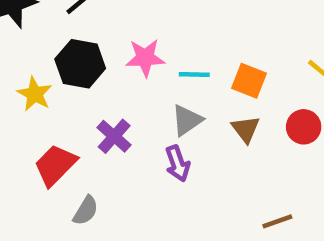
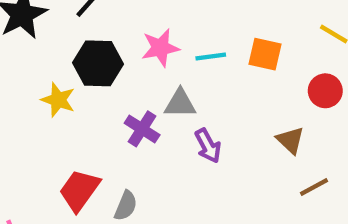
gray triangle: (187, 120) -> (180, 103), moved, turned 44
brown triangle: (246, 129) -> (290, 140), moved
red trapezoid: (55, 165) -> (79, 190), moved

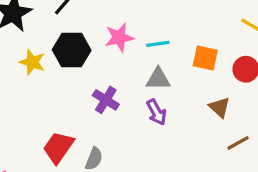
orange square: (265, 54) -> (205, 58), moved
yellow star: (58, 100) -> (32, 62), moved
gray triangle: (180, 103) -> (158, 79), moved

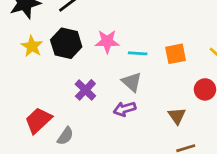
orange square: (205, 58) -> (176, 54), moved, turned -35
gray triangle: (158, 79) -> (132, 82), turned 30
purple arrow: (156, 112) -> (125, 109), turned 90

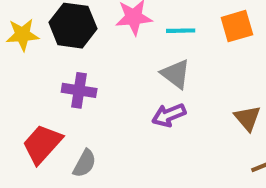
yellow star: (32, 46) -> (22, 35), turned -30
purple cross: (85, 90) -> (79, 90), moved, turned -30

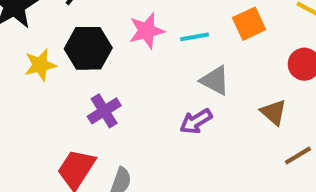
gray triangle: (176, 74) -> (215, 80), moved
purple cross: (79, 90) -> (104, 111), turned -32

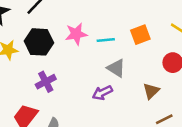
brown triangle: (273, 112) -> (151, 91), turned 30

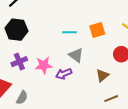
pink star: (76, 34) -> (44, 65), moved

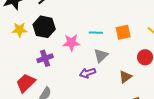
gray triangle: (76, 55) -> (101, 56), turned 35
pink star: (44, 65) -> (71, 43), moved

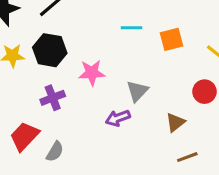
orange square: (123, 32) -> (172, 39), moved
cyan line: (96, 33) -> (131, 28), moved

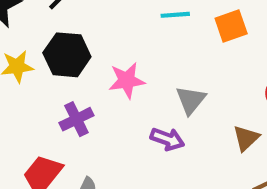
purple arrow: (118, 118) -> (167, 139), turned -135

